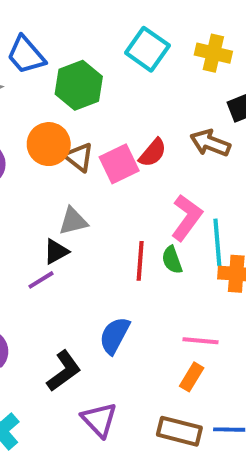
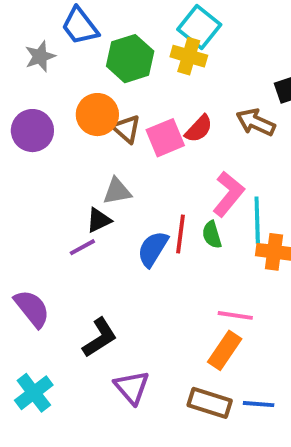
yellow cross: (213, 53) -> (189, 56), moved
blue semicircle: (115, 335) -> (153, 249), moved
orange rectangle: (192, 377) -> (225, 350), size x1.4

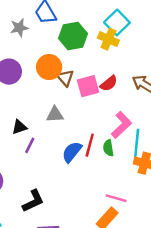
black triangle: (99, 220) -> (19, 127), moved
purple line: (82, 247) -> (30, 145), turned -42

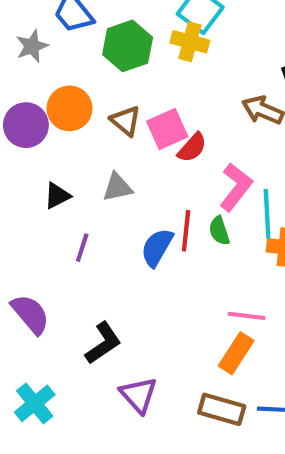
orange circle: (49, 67) -> (70, 108), moved
red semicircle: (109, 83) -> (192, 148), moved
black triangle: (19, 127) -> (57, 196), moved

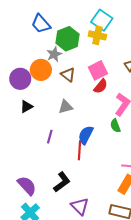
gray star: (32, 46) -> (54, 54), moved
pink square: (167, 129) -> (98, 70), moved
black triangle: (57, 196) -> (26, 107), moved
red line: (186, 231) -> (79, 150), moved
purple semicircle: (30, 314) -> (27, 186), moved

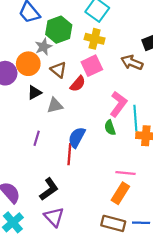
yellow cross: (97, 35) -> (95, 39), moved
red semicircle: (101, 86) -> (78, 84), moved
black triangle: (26, 107) -> (34, 93), moved
purple triangle: (80, 206) -> (54, 217), moved

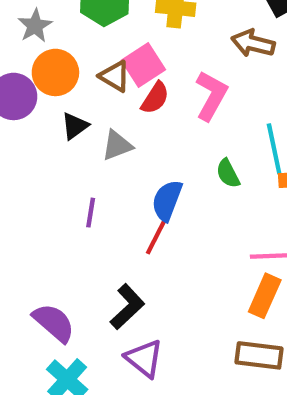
gray star: (43, 47) -> (35, 26), moved
pink square: (92, 66) -> (143, 65), moved
pink L-shape: (118, 104) -> (211, 96), moved
red line: (69, 154) -> (157, 235), turned 30

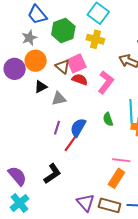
red semicircle: (155, 98) -> (80, 79), turned -112
purple line: (91, 213) -> (57, 128), moved
purple triangle: (144, 358) -> (86, 203), moved

